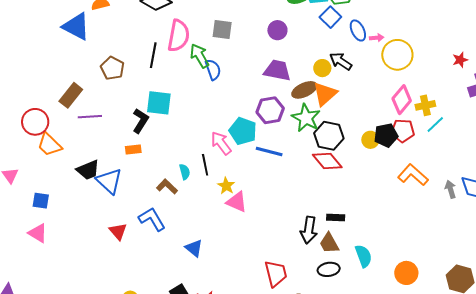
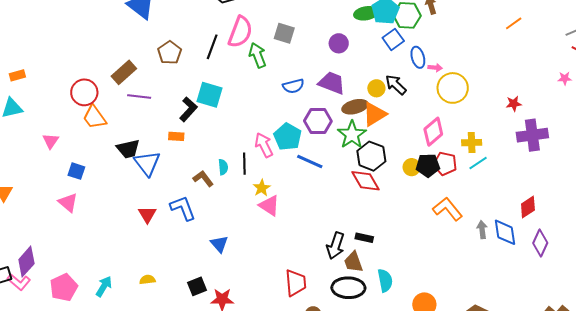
blue semicircle: (213, 70) -> (293, 86), moved, turned 85
pink diamond: (402, 100) -> (433, 132), moved
black ellipse: (329, 269) -> (348, 288), size x1.5

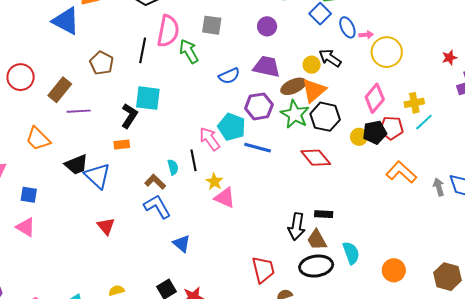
red circle: (84, 92) -> (21, 77), moved
black hexagon: (371, 156) -> (325, 117), moved
blue L-shape: (183, 208) -> (157, 207), moved

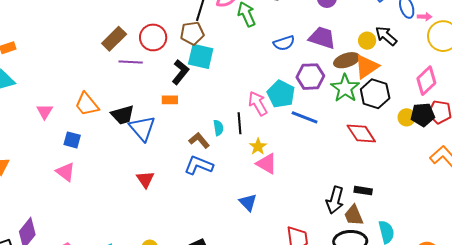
brown pentagon: (102, 63) -> (192, 33), moved, turned 30
red circle: (21, 77) -> (153, 37), moved
orange trapezoid: (38, 139) -> (87, 104), moved
blue L-shape: (157, 207) -> (199, 165), turned -44
blue triangle: (182, 244) -> (248, 202), moved

